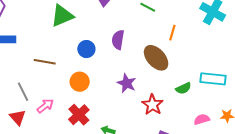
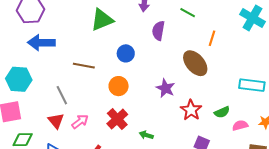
purple semicircle: (118, 40) -> (158, 31), moved
green semicircle: (183, 88) -> (222, 112), moved
pink arrow: (45, 106) -> (80, 122), moved

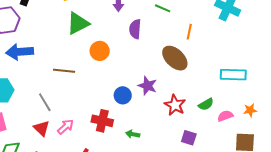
blue circle: (126, 53) -> (123, 95), moved
orange circle: (119, 86) -> (100, 51), moved
red cross: (117, 119) -> (102, 121), turned -30

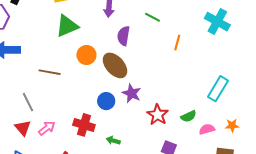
brown ellipse: (175, 58) -> (115, 65), moved
cyan rectangle: (233, 75) -> (218, 89), turned -65

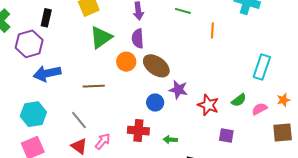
purple semicircle: (124, 36) -> (138, 38), moved

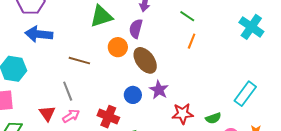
orange line: (212, 30) -> (192, 41), moved
red star: (208, 105) -> (183, 114), turned 30
gray line: (79, 120) -> (68, 91), moved

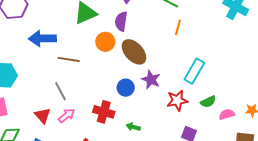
blue arrow: (39, 34) -> (42, 39), moved
cyan rectangle: (245, 94) -> (194, 71), moved

